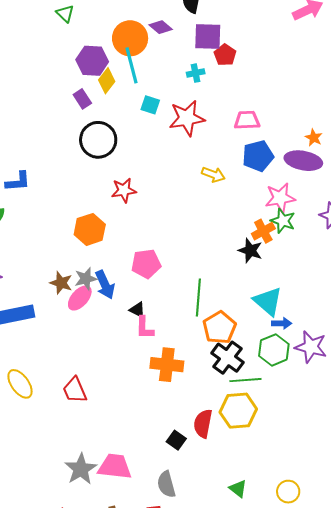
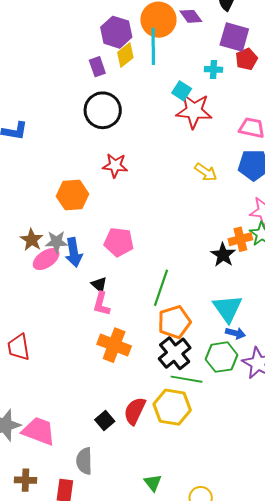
cyan square: (150, 105) -> (182, 91), moved

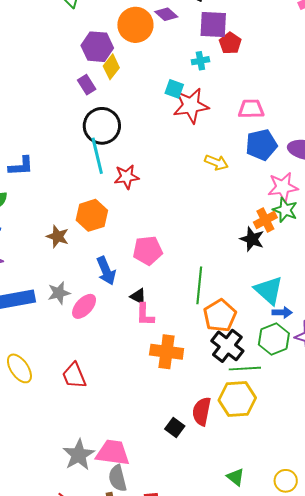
cyan line: (153, 46) -> (97, 156), moved
brown star: (32, 240) -> (58, 236), moved
gray star: (57, 242) -> (59, 293), moved
pink ellipse: (46, 259) -> (84, 306), moved
gray semicircle: (84, 461) -> (118, 478), moved

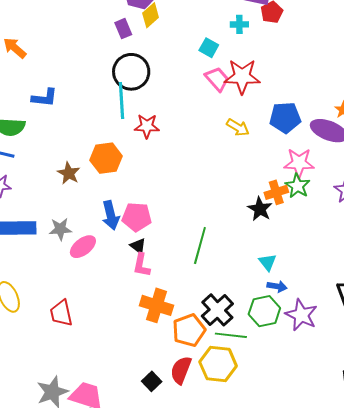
red star: (191, 106) -> (242, 76), moved
pink trapezoid: (251, 109) -> (217, 79), moved, turned 40
pink pentagon: (148, 250) -> (137, 217), moved
cyan triangle: (269, 290) -> (268, 262), size x0.6
orange pentagon: (220, 316) -> (189, 330), moved

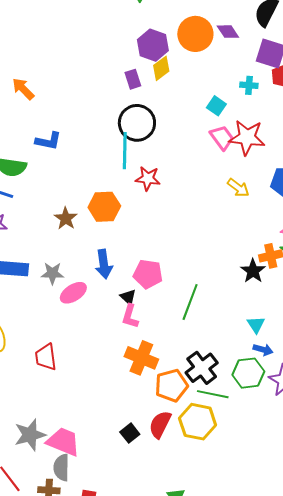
pink pentagon: (137, 217) -> (148, 274), moved

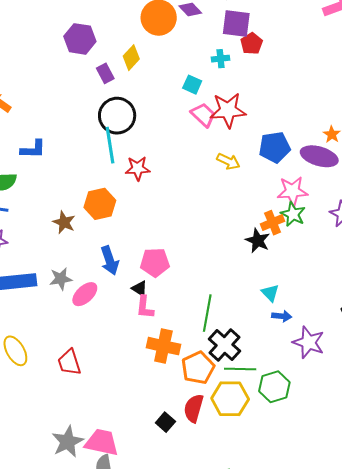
purple hexagon: (153, 45) -> (80, 39), moved
green line: (190, 302) -> (207, 313), moved
green hexagon: (248, 373) -> (274, 387), moved

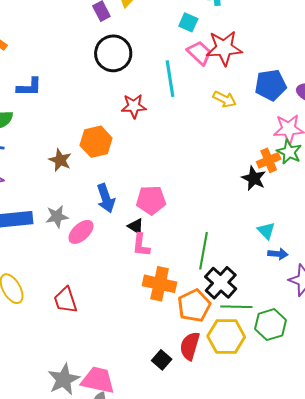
cyan line: (110, 145) -> (170, 79), moved

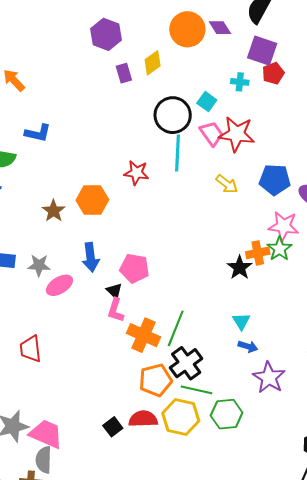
black circle: (113, 53) -> (173, 115), moved
orange cross: (160, 284) -> (143, 335), moved
red semicircle: (190, 346) -> (143, 419), turned 60

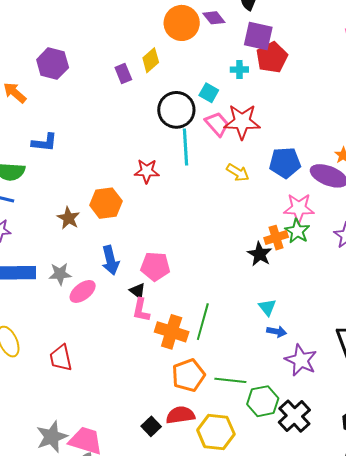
purple hexagon: (106, 34) -> (53, 64), moved
red pentagon: (273, 73) -> (272, 57), size x1.4
black cross: (186, 363) -> (294, 416), moved
yellow hexagon: (181, 417) -> (216, 432), moved

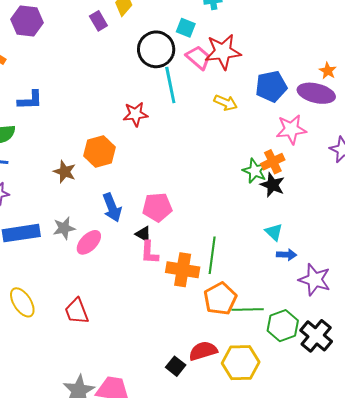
green star: (297, 231) -> (255, 171), moved
black star: (260, 254) -> (272, 185), moved
orange pentagon: (188, 375) -> (220, 299), moved

